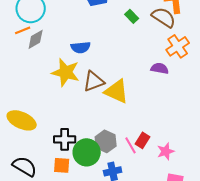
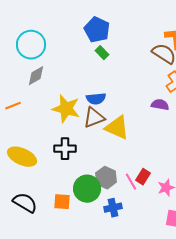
green rectangle: (132, 16) -> (102, 53), moved
orange line: (23, 30) -> (13, 106), moved
blue semicircle: (81, 47) -> (96, 99), moved
black cross: (65, 139) -> (65, 149), moved

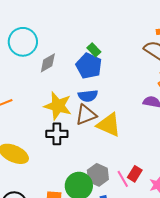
blue pentagon: (97, 30) -> (89, 66), moved
gray diamond: (36, 76) -> (48, 63), moved
black cross: (65, 149) -> (57, 134), moved

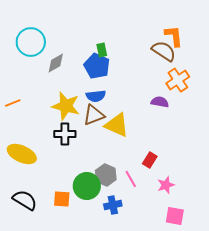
green rectangle: (94, 50) -> (102, 50), turned 32
red rectangle: (135, 174) -> (150, 160), moved

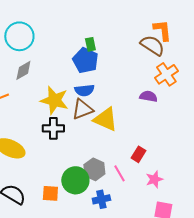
gray diamond: (56, 63) -> (23, 70), moved

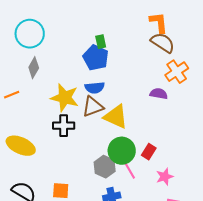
orange L-shape: (162, 30) -> (159, 23), moved
gray diamond: (23, 70) -> (34, 68), turned -30
green circle: (75, 180) -> (122, 151), moved

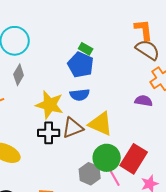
green rectangle: (101, 42) -> (86, 49), turned -48
brown triangle: (93, 107) -> (73, 128), moved
red rectangle: (149, 152) -> (134, 159), size x1.8

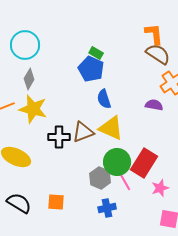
blue semicircle: (80, 95) -> (104, 99), moved, turned 78
yellow star: (50, 105) -> (33, 109), moved

